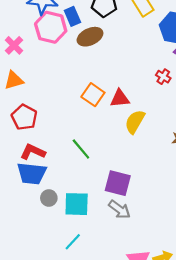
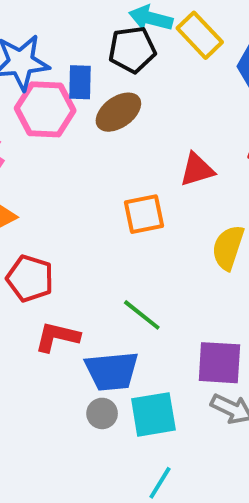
blue rectangle: (72, 16) -> (80, 82), turned 36
orange square: (93, 95) -> (144, 214), turned -35
red triangle: (120, 98) -> (197, 170), moved
blue trapezoid: (32, 173) -> (112, 371), moved

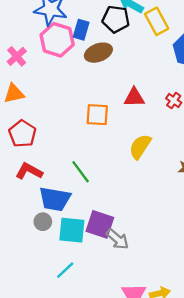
purple square: (219, 363) -> (100, 224), moved

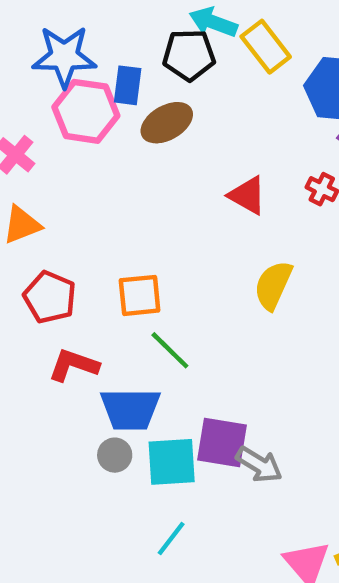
red triangle: (134, 97) -> (247, 195), turned 40
orange square: (97, 115) -> (140, 295), moved

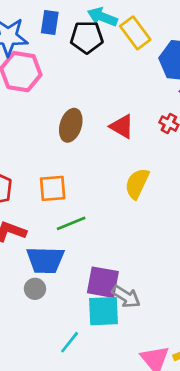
blue rectangle: (128, 85) -> (50, 23), moved
brown ellipse: (167, 123) -> (71, 125), moved, turned -44
green line: (170, 350) -> (71, 223), turned -68
cyan square: (172, 462) -> (104, 311), moved

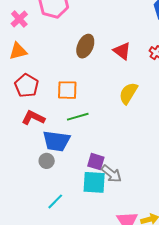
purple square: (103, 282) -> (96, 162), size x0.7
cyan line: (70, 342) -> (55, 201), moved

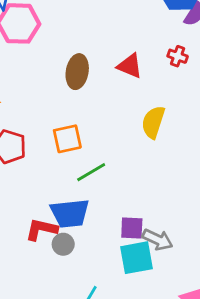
red L-shape: (33, 118) -> (41, 229), moved

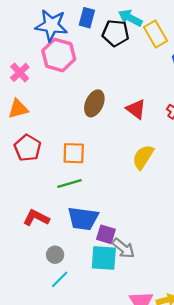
green line: (91, 172) -> (70, 183), moved
blue trapezoid: (70, 213) -> (83, 219), moved
gray circle: (63, 244) -> (55, 255), moved

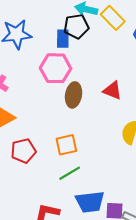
blue rectangle: (87, 18) -> (63, 39), moved
pink hexagon: (59, 55) -> (56, 68), moved
red pentagon: (28, 148) -> (23, 151), turned -30

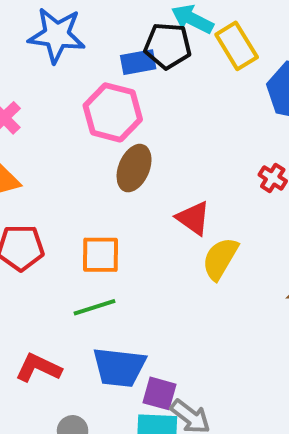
blue rectangle: (63, 39) -> (138, 62), turned 66
red triangle: (112, 90) -> (193, 218), moved

